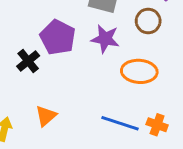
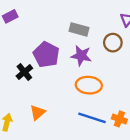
orange ellipse: (139, 71) -> (89, 85), moved

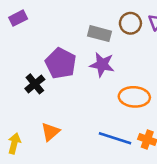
brown circle: (113, 43) -> (130, 23), moved
orange ellipse: (89, 85) -> (134, 97), moved

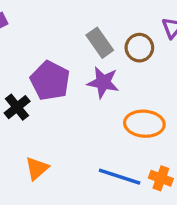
brown circle: (130, 23) -> (139, 48), moved
gray rectangle: (99, 34) -> (100, 43), turned 40

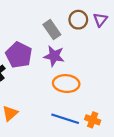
brown circle: (139, 48) -> (78, 20), moved
orange ellipse: (144, 124) -> (66, 84), moved

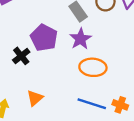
purple star: (54, 56) -> (80, 39), turned 30

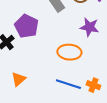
purple star: (80, 39) -> (89, 27), moved, turned -30

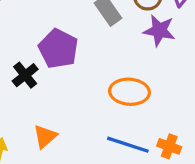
purple star: (89, 27) -> (159, 30), moved

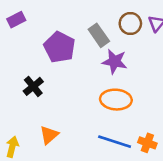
purple star: (159, 30) -> (115, 62), moved
purple pentagon: (58, 49) -> (60, 47), moved

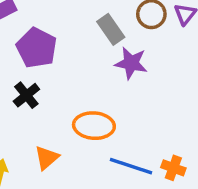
purple pentagon: (60, 47) -> (37, 48), moved
orange ellipse: (116, 100) -> (94, 126), moved

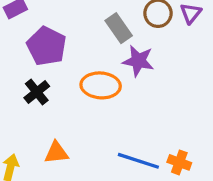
orange ellipse: (94, 126) -> (101, 85), moved
orange triangle: (47, 158) -> (56, 153), turned 35

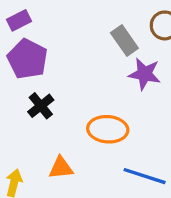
purple pentagon: (47, 46) -> (27, 59), moved
orange ellipse: (101, 85) -> (108, 129), moved

